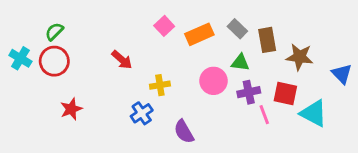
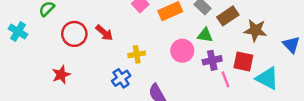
brown rectangle: (267, 40) -> (228, 16), turned 66
red circle: (54, 61) -> (74, 34), moved

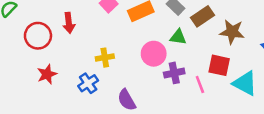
red arrow: (104, 33) -> (69, 23), moved, turned 42
purple cross: (212, 60) -> (174, 73), moved
red star: (61, 75) -> (47, 74), moved

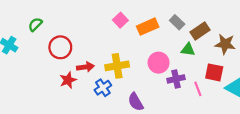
red arrow: (69, 23) -> (85, 67), moved, turned -91
green triangle: (178, 37) -> (188, 50), moved
yellow cross: (105, 58) -> (117, 66), size x1.5

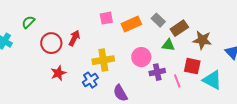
pink square: (120, 20) -> (106, 18), turned 32
red arrow: (85, 67) -> (74, 38), moved, turned -56

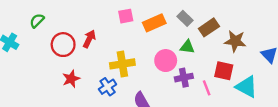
green triangle: (168, 45) -> (187, 47), moved

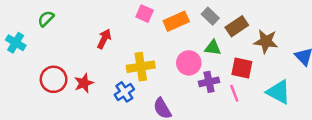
pink square: (126, 16) -> (145, 14), turned 35
red circle: (63, 45) -> (54, 79), moved
red square: (224, 71) -> (242, 68), moved

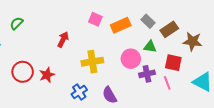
blue cross: (124, 92) -> (79, 92), moved

